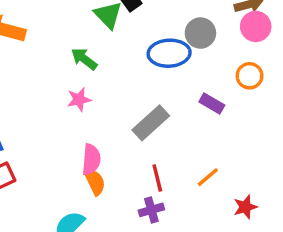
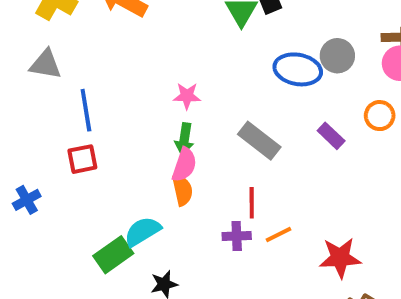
green arrow: (84, 59) -> (184, 139), moved, turned -132
gray rectangle: (151, 123) -> (259, 141), turned 66
orange line: (208, 177) -> (278, 234), moved
red star: (245, 207) -> (340, 258), size x1.5

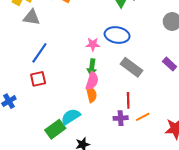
gray triangle: (45, 64) -> (32, 17), moved
blue ellipse: (298, 69) -> (117, 35), moved
blue line: (86, 110) -> (39, 53), turned 45

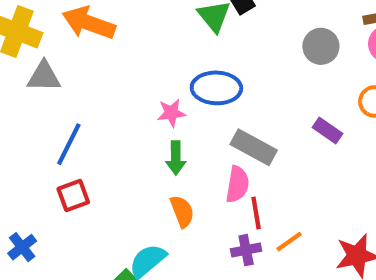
pink semicircle: (92, 81) -> (237, 184), moved

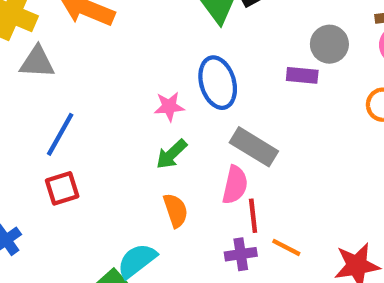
blue ellipse: (216, 88) -> (218, 83), turned 69
purple rectangle: (328, 130) -> (302, 75), moved, turned -32
green arrow: (176, 158) -> (171, 154), turned 44
orange line: (289, 242) -> (286, 247), turned 60

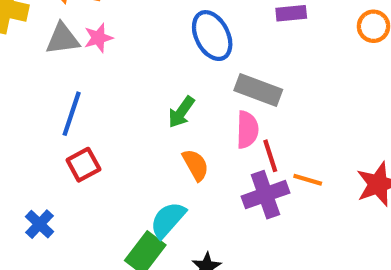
gray triangle: (37, 62) -> (63, 39), moved
pink star: (169, 107) -> (98, 38), moved
purple cross: (241, 254) -> (265, 195), size x1.5

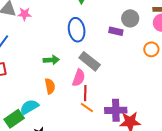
green arrow: (181, 112) -> (51, 60), turned -147
orange line: (308, 180) -> (87, 108), moved
purple cross: (265, 195) -> (116, 110), moved

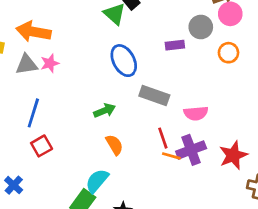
gray circle: (130, 18) -> (201, 27), moved
pink semicircle: (79, 78) -> (196, 113), moved, turned 84
purple cross: (116, 110) -> (191, 150), moved

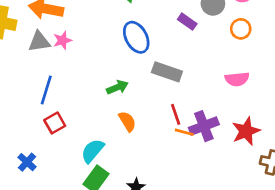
purple rectangle: (175, 45) -> (187, 22), turned 42
pink semicircle: (196, 113) -> (237, 79), moved
cyan semicircle: (97, 181) -> (93, 151), moved

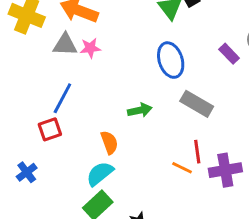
orange semicircle: (127, 121) -> (109, 142), moved
red square: (55, 123) -> (50, 129), moved
orange line: (184, 132) -> (182, 168), moved

